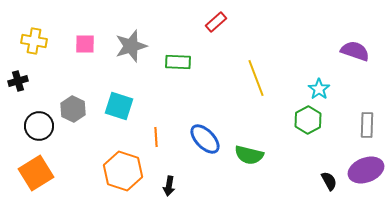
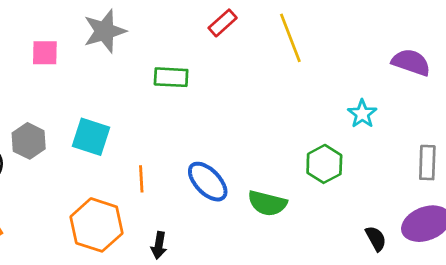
gray star: (131, 46) -> (105, 31), moved
yellow line: (256, 78) -> (290, 38), moved
green hexagon: (308, 120) -> (324, 164), moved

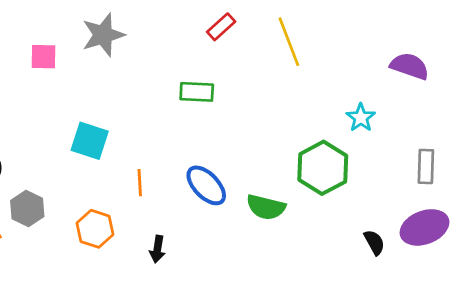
green rectangle: (171, 77) -> (197, 92), moved
gray hexagon: (29, 141) -> (27, 208), moved
green hexagon: (324, 164) -> (323, 168), size x1.4
orange hexagon: (96, 225) -> (95, 229), size x0.7

